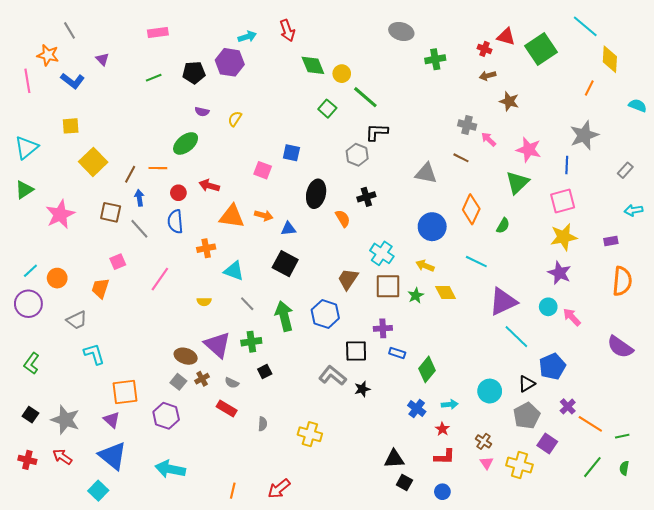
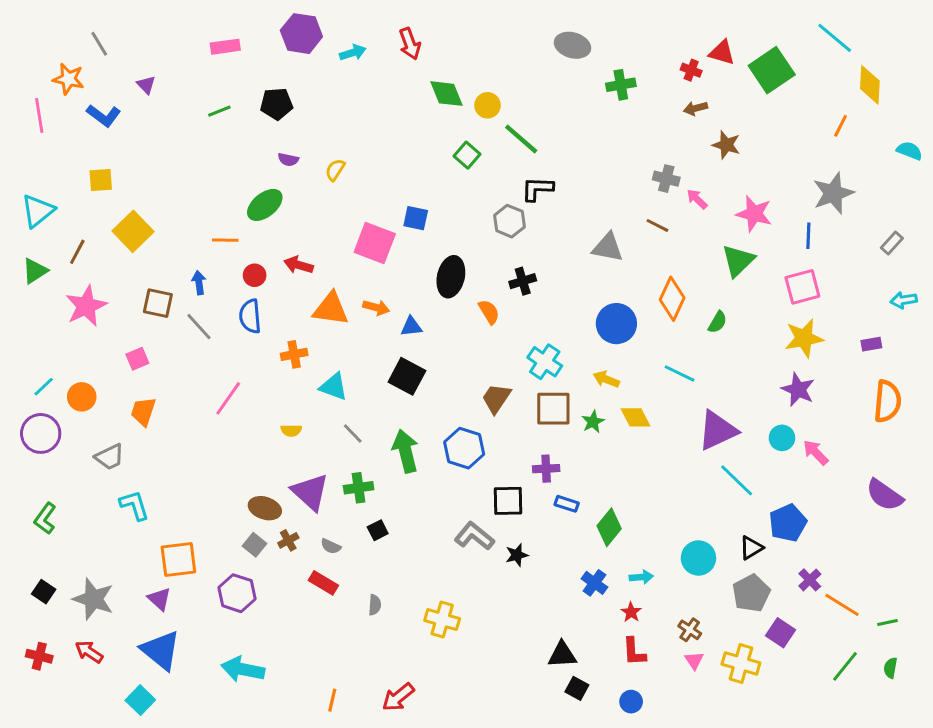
purple hexagon: (230, 62) -> (301, 34), moved
pink square: (263, 170) -> (375, 243), size x1.6
brown line: (130, 174) -> (77, 252), moved
pink square: (118, 262) -> (137, 359), moved
red L-shape: (444, 457) -> (634, 652), turned 85

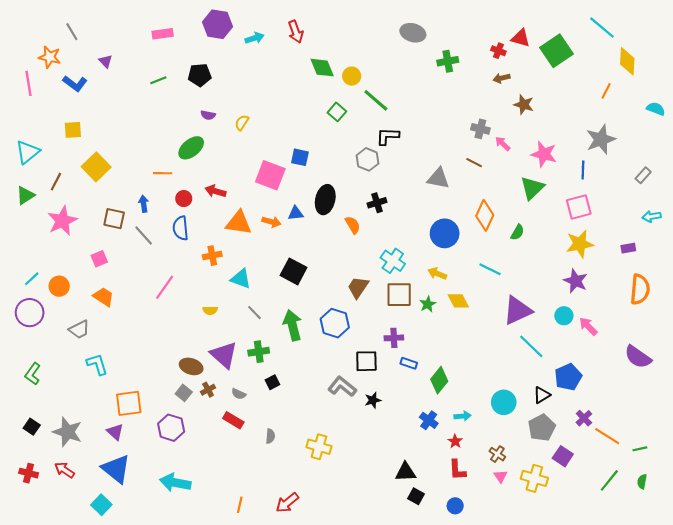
blue triangle: (411, 327) -> (296, 213), moved
orange trapezoid: (143, 411) -> (103, 297), turned 105

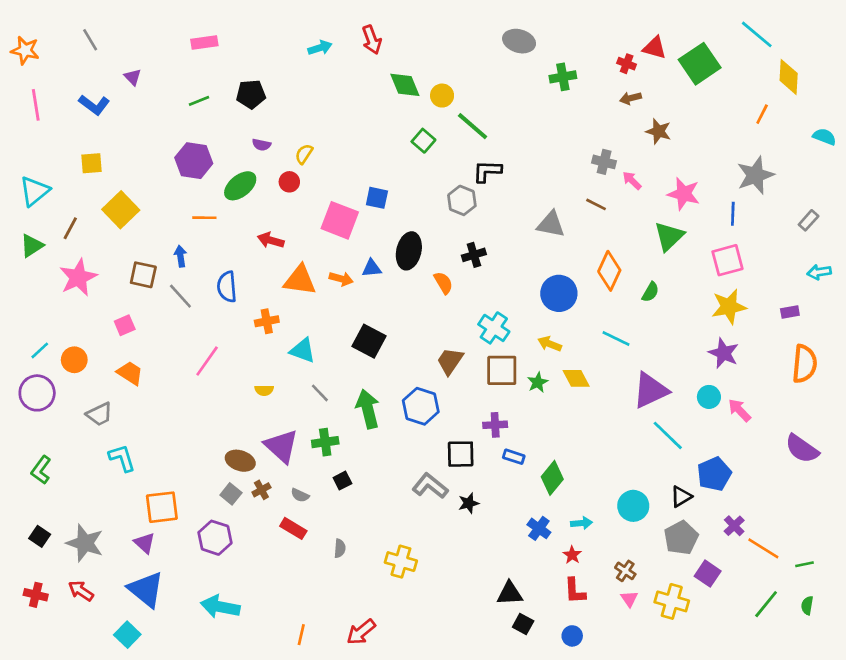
purple hexagon: (218, 24) -> (194, 161), moved
orange star: (50, 57) -> (25, 50), moved
red circle: (184, 199) -> (289, 182), moved

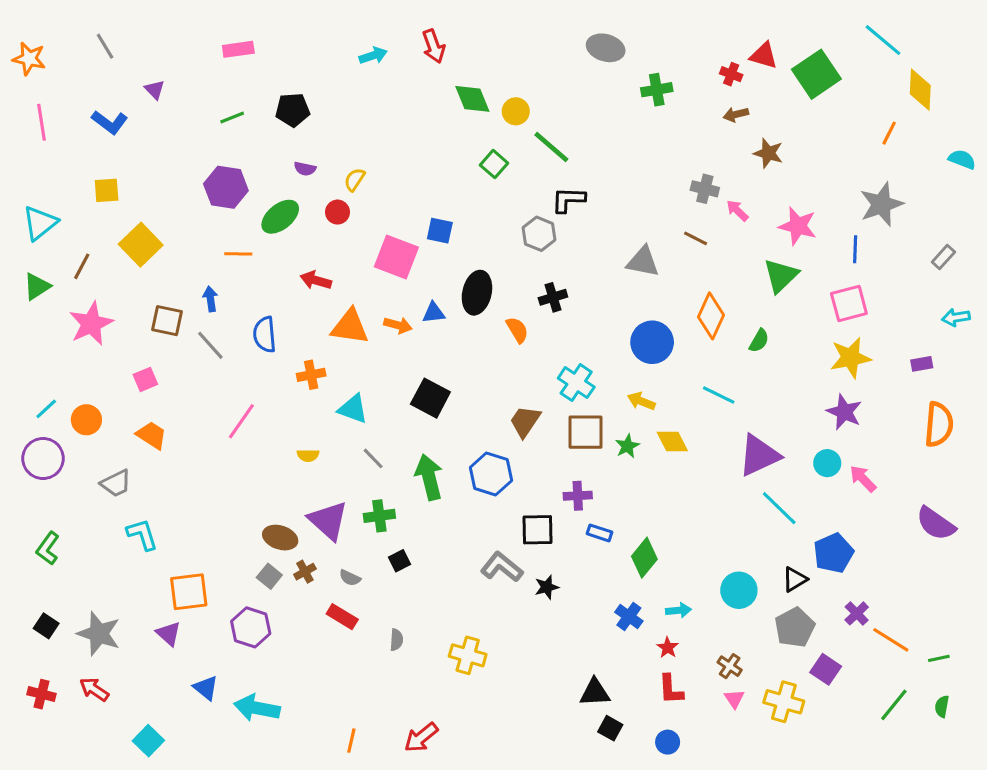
blue triangle: (146, 589) -> (206, 688), moved, size x0.6

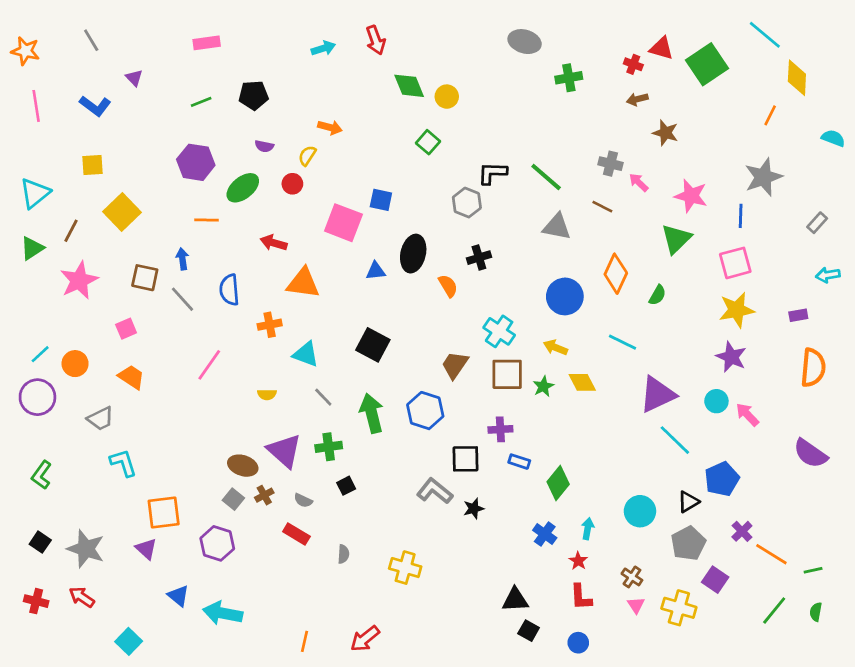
green line: (551, 147) -> (546, 177), moved
orange arrow: (398, 325) -> (330, 127), moved
cyan arrow: (678, 610) -> (588, 529), turned -75

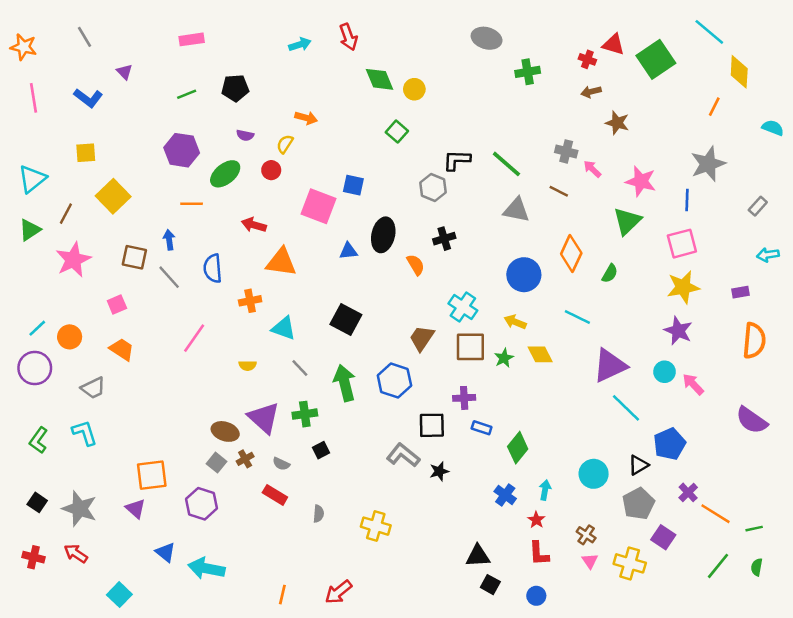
cyan L-shape: (123, 463) -> (85, 433), moved

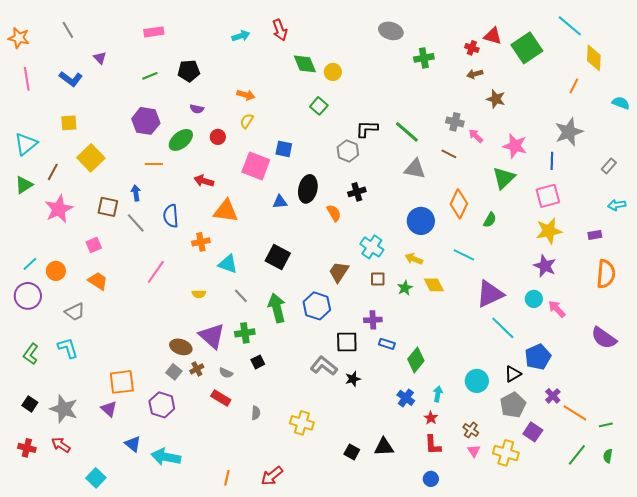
yellow semicircle: (285, 144) -> (247, 121), moved
brown square: (470, 347) -> (378, 279), size x0.6
black square: (490, 585) -> (352, 452), moved

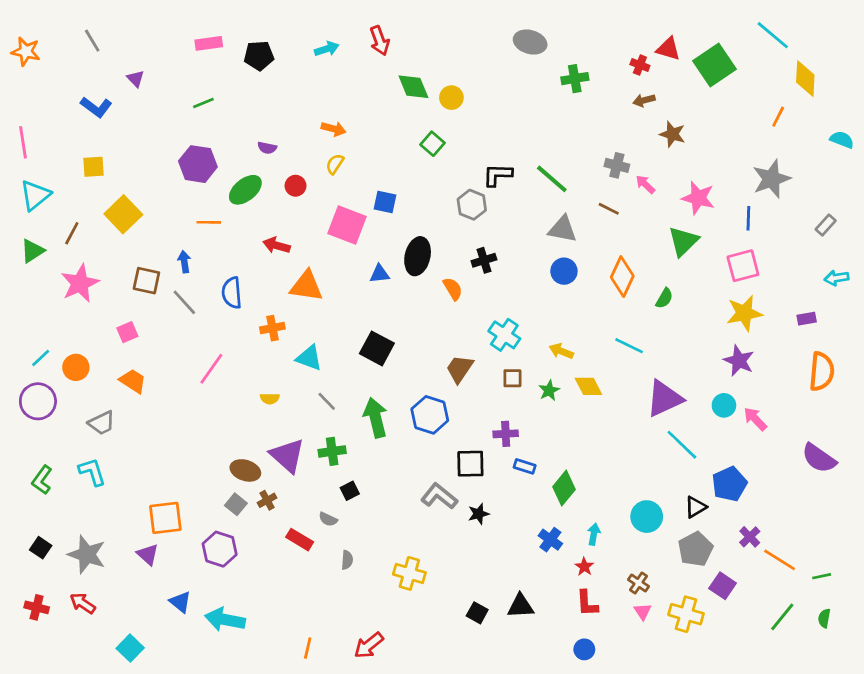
black pentagon: (189, 71) -> (259, 56), moved
pink line: (27, 79) -> (23, 142), moved
blue circle: (421, 221) -> (564, 271), moved, size x0.7
gray semicircle: (226, 373) -> (328, 519), moved

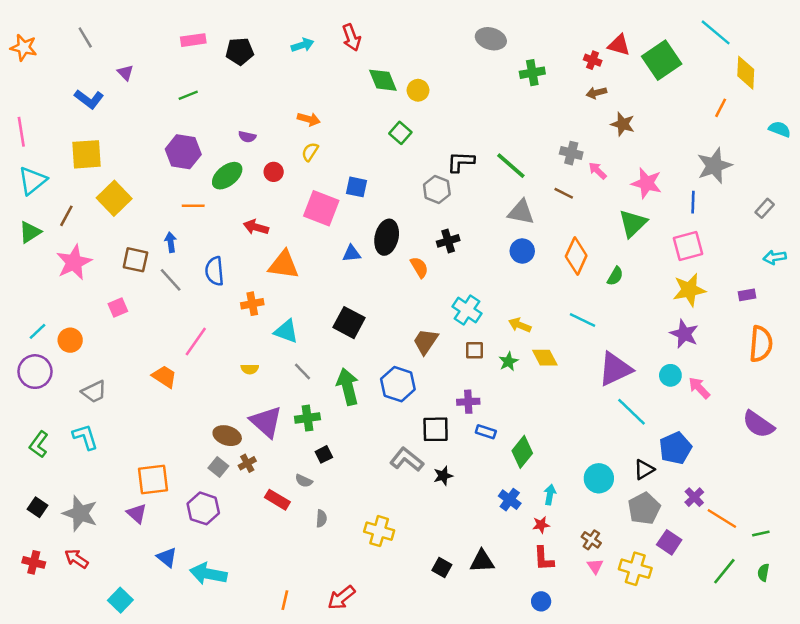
yellow square: (94, 167) -> (86, 154), size x1.5
orange trapezoid: (133, 381) -> (164, 377), moved
red star: (584, 567) -> (541, 525), turned 30

